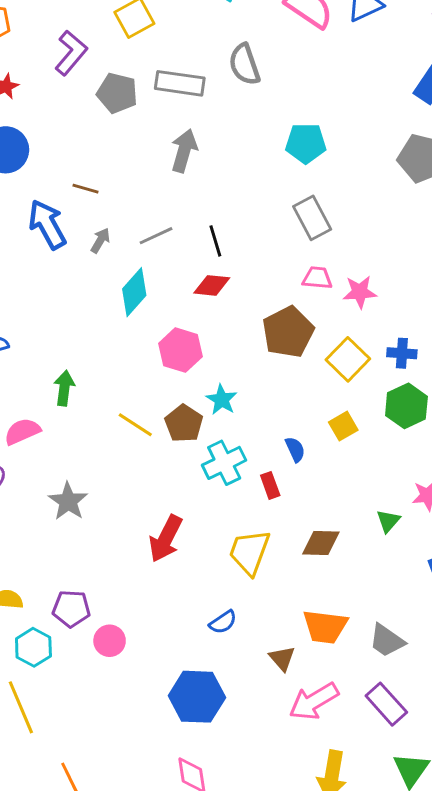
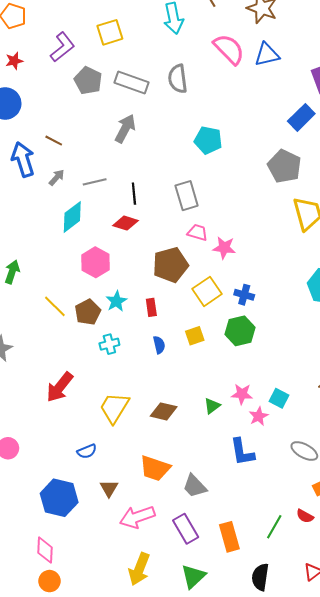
gray rectangle: (312, 218) -> (187, 196), moved
cyan cross: (224, 463) -> (109, 344), size x0.7
red rectangle: (270, 485) -> (151, 307), moved
brown triangle: (282, 658) -> (109, 488), moved

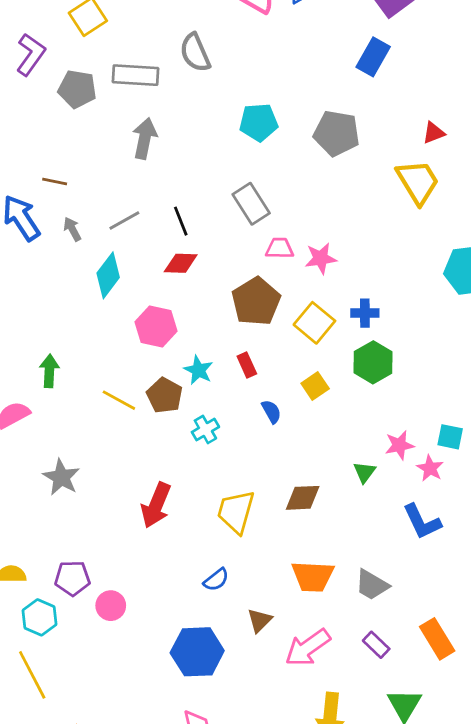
gray pentagon: (284, 166) -> (337, 133), moved
gray arrow: (57, 178) -> (72, 229), turned -54
brown triangle: (109, 488) -> (260, 620), turned 30
purple rectangle: (186, 529) -> (376, 645), size x0.7

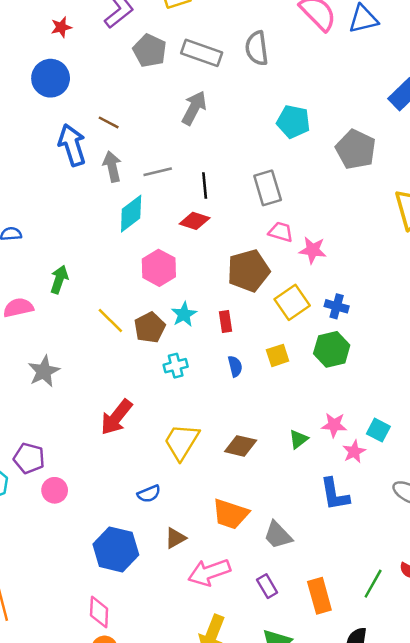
gray arrow: (72, 229) -> (112, 167), size x1.4

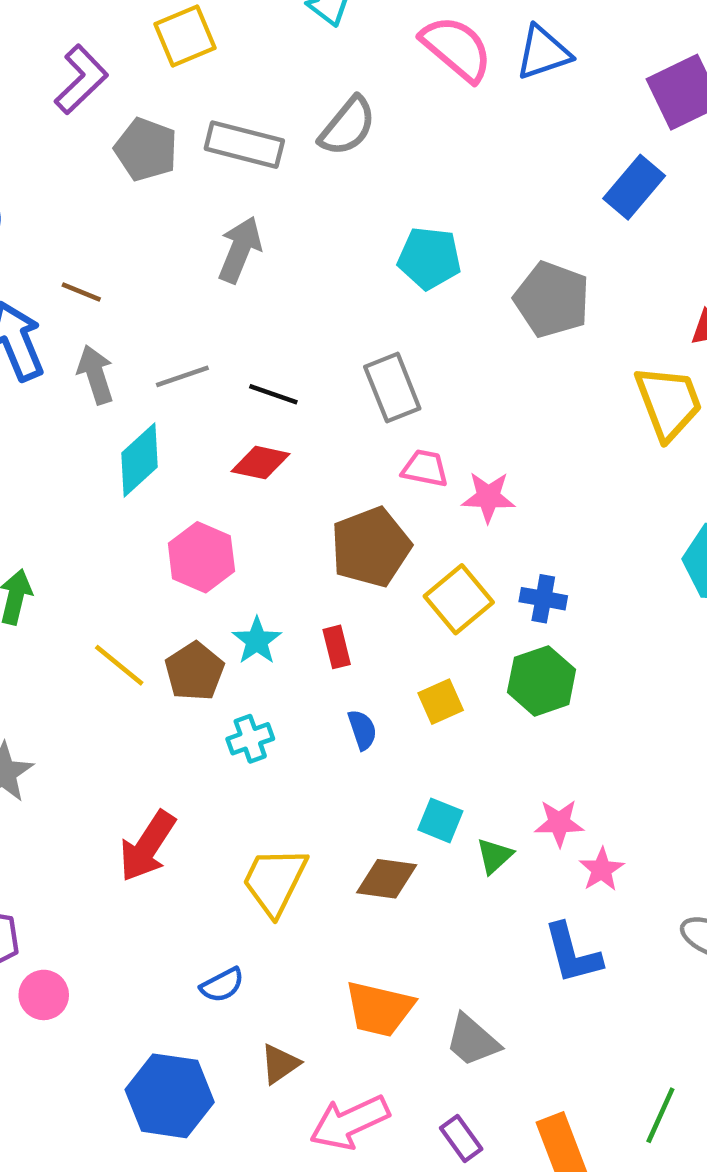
gray semicircle: (257, 48) -> (348, 126), turned -128
black line: (205, 186) -> (273, 394), turned -60
cyan square: (378, 430) -> (440, 820), moved

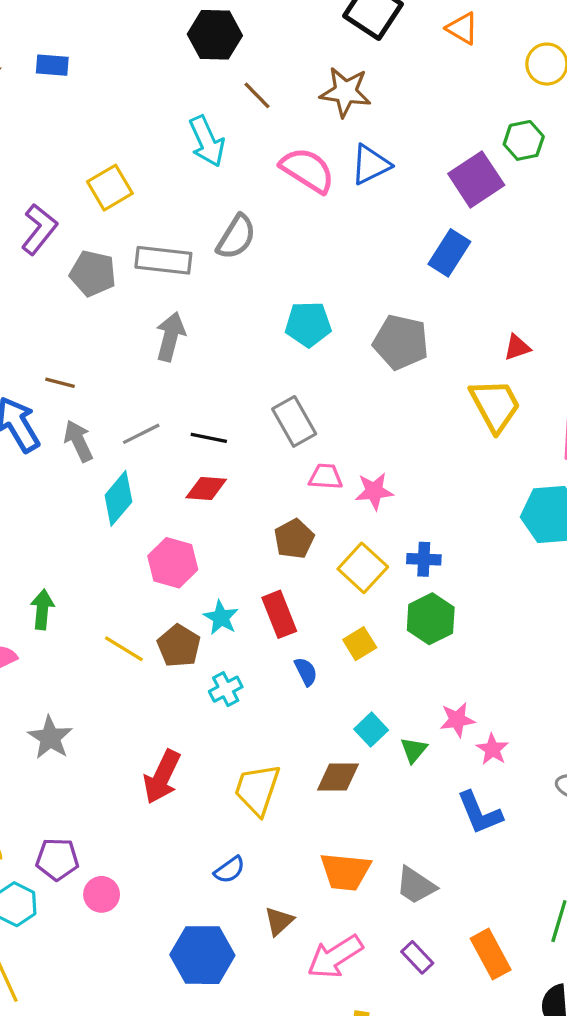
brown pentagon: (371, 547) -> (294, 539), size x0.7
red rectangle: (337, 647) -> (279, 614), size x1.5
cyan square: (440, 820) -> (371, 730), turned 32

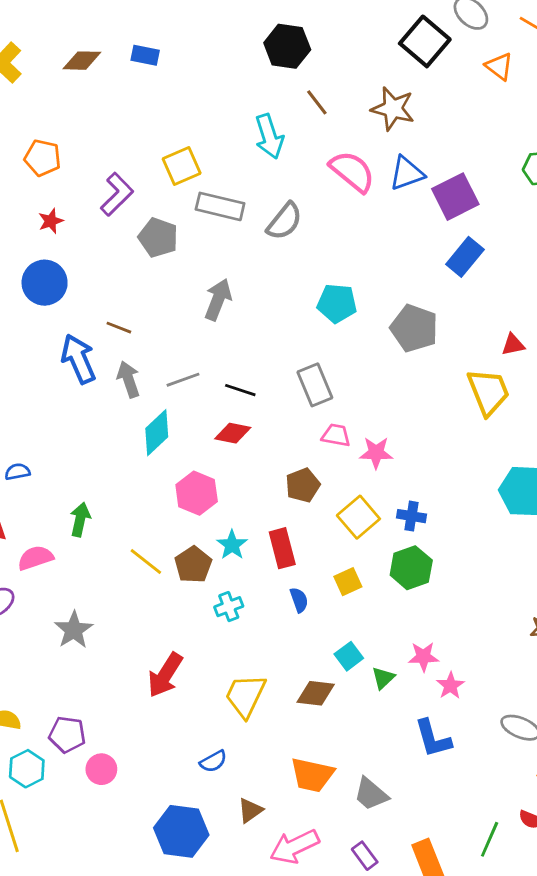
purple square: (476, 179) -> (455, 197), moved
gray rectangle: (163, 260) -> (220, 206), moved

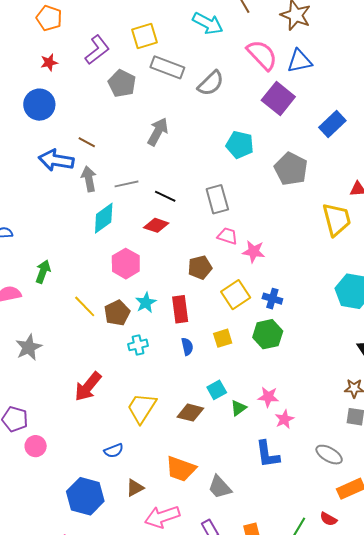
cyan arrow: (269, 136) -> (208, 23), turned -52
purple square: (455, 197) -> (278, 99), moved, turned -32
blue arrow: (78, 359) -> (56, 160), turned -64

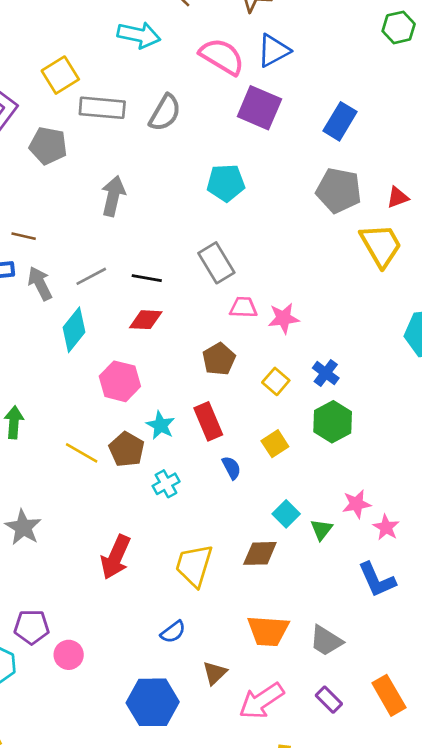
gray pentagon: (291, 169) -> (339, 190), moved
yellow square: (236, 295) -> (276, 381), size x0.7
blue cross: (272, 299) -> (326, 373), turned 36

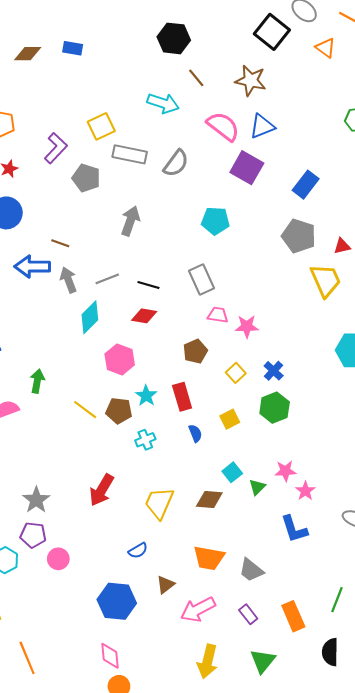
brown pentagon: (127, 449) -> (119, 411), turned -30
gray star: (23, 527) -> (36, 500), moved

